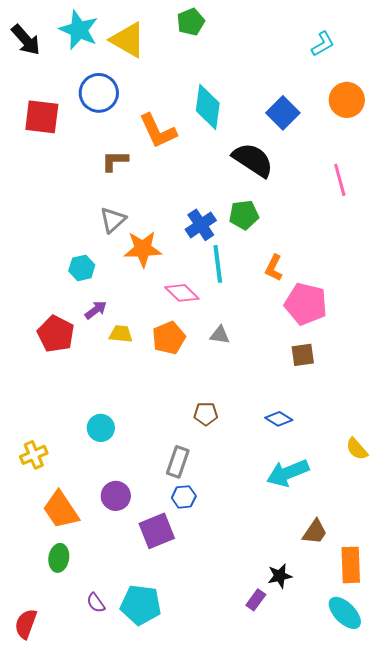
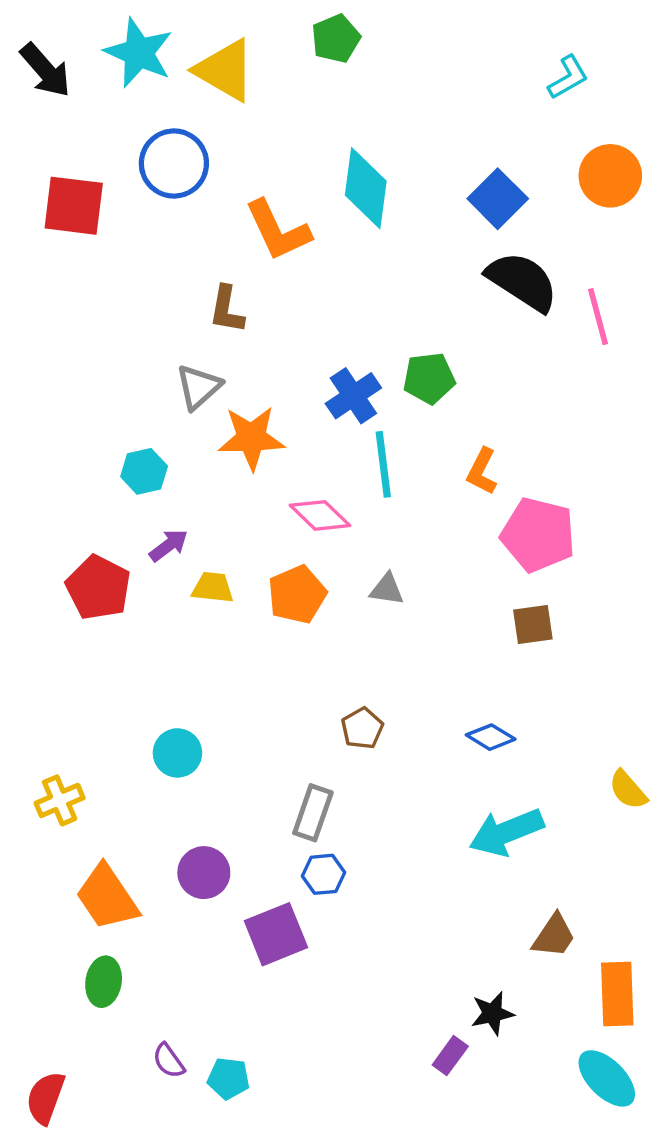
black semicircle: (253, 160) -> (522, 281), moved
brown L-shape: (115, 161) -> (227, 310), moved, turned -80
brown pentagon: (206, 414) -> (362, 728), turned -30
cyan pentagon: (141, 605) -> (228, 1078), moved, size x0.6

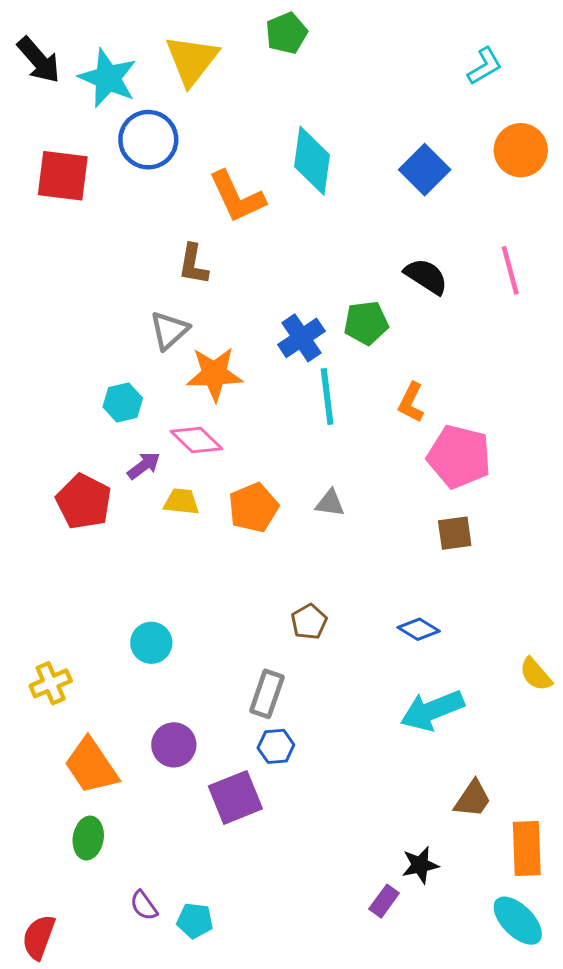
cyan star: (139, 53) -> (108, 78), moved
yellow triangle: (225, 70) -> (192, 60), turned 38
black semicircle: (522, 281) -> (426, 276), moved, size x0.7
pink diamond: (320, 515) -> (196, 440), moved

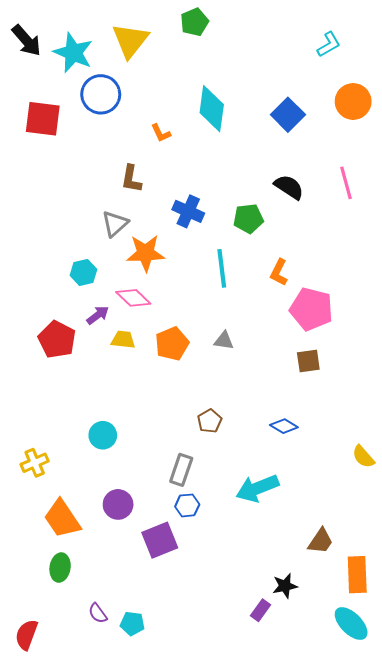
orange L-shape: (237, 197) -> (161, 133), size x0.5
blue cross: (301, 338) -> (188, 211), moved, turned -32
cyan arrow: (432, 710) -> (257, 488), moved

